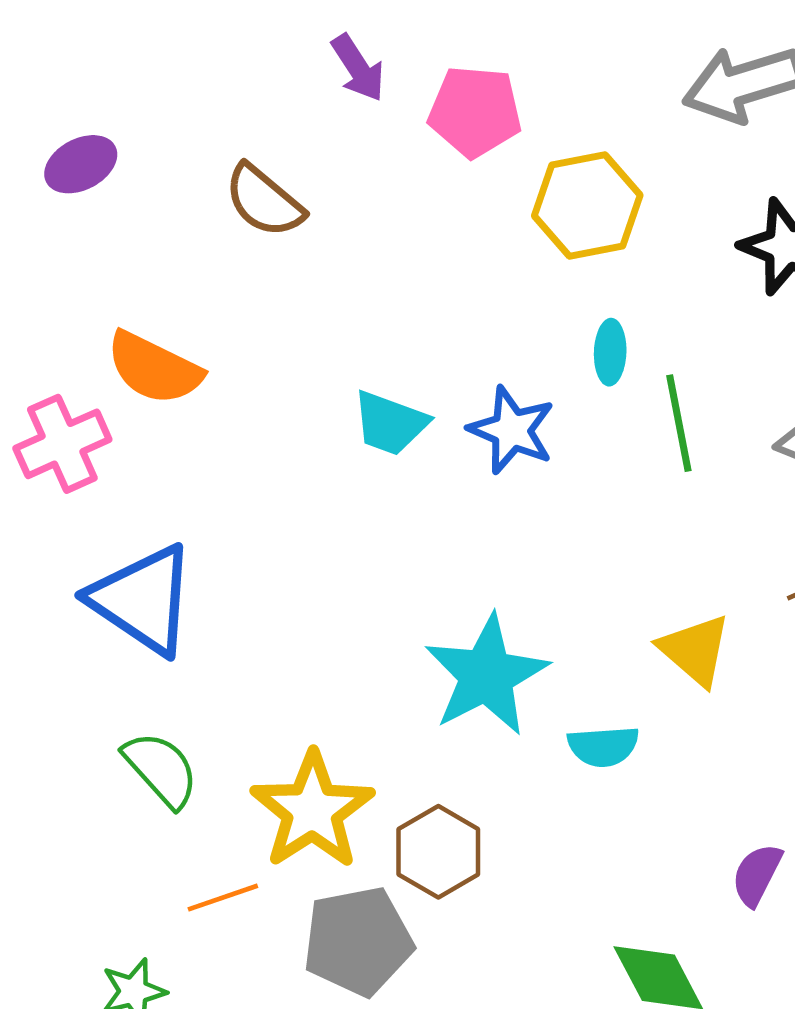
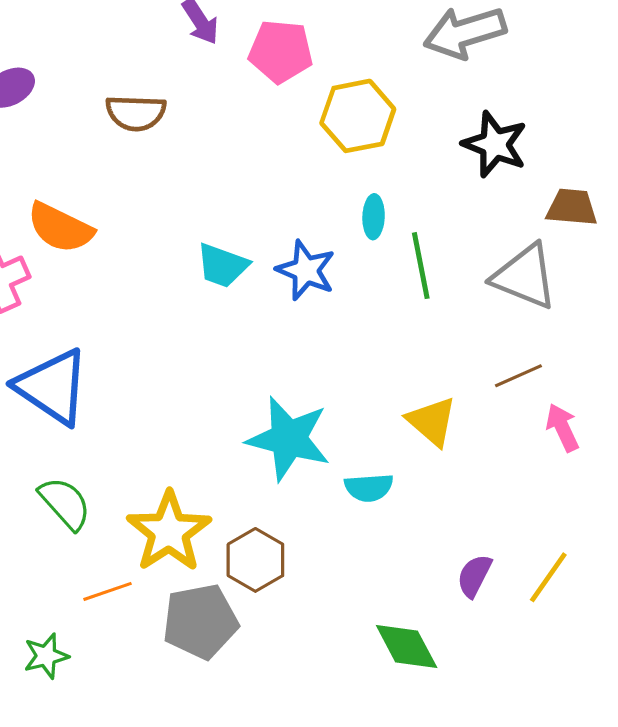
brown semicircle: (264, 201) -> (136, 113), turned -38
cyan star: (486, 675) -> (289, 439), turned -30

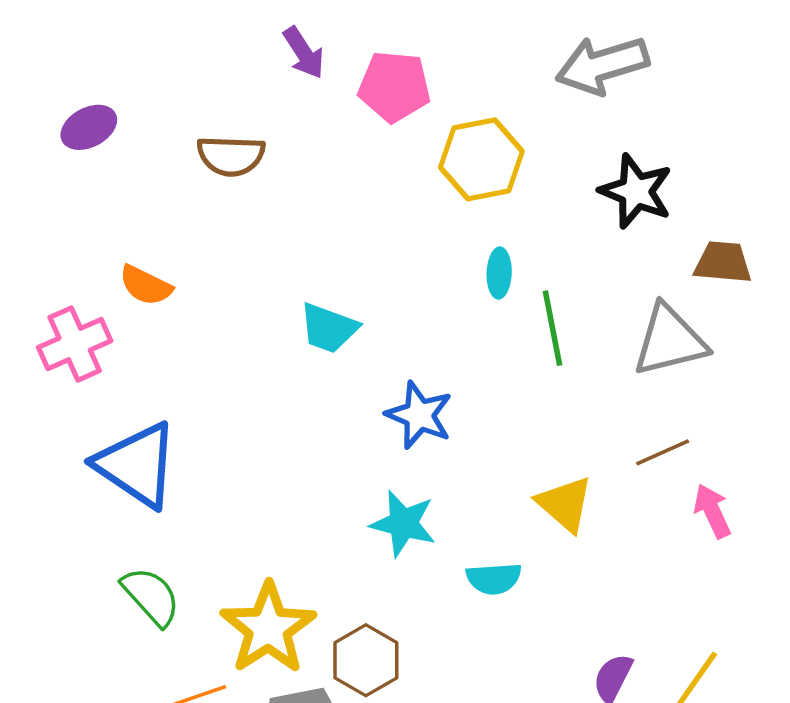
orange semicircle: (60, 228) -> (146, 285), size x0.7
blue star: (306, 270) -> (419, 415), moved
gray triangle: (525, 277) -> (670, 341), turned -36
cyan star: (289, 439) -> (403, 523), size x0.7

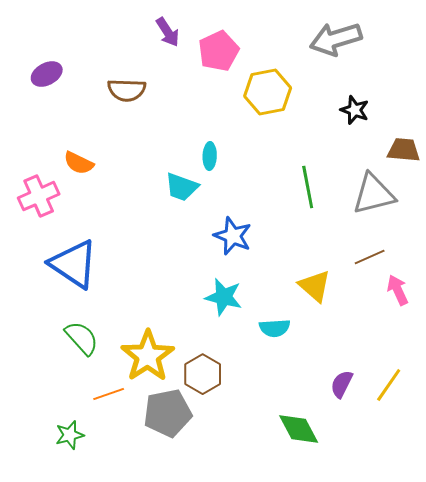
pink pentagon: (394, 86) -> (219, 51), turned -30
black star: (636, 191) -> (355, 110), size x0.7
cyan ellipse: (499, 273) -> (210, 156), moved

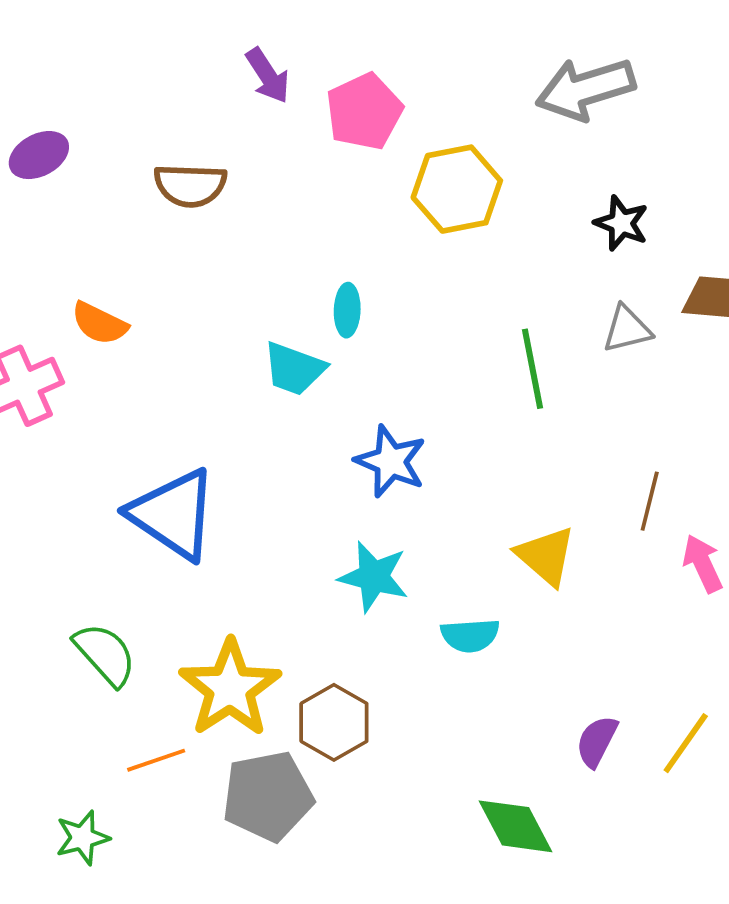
gray triangle: (374, 194) -> (627, 329), moved, size x0.6
brown line: (370, 257) -> (650, 501), turned -52
blue triangle: (74, 264) -> (173, 514), moved

